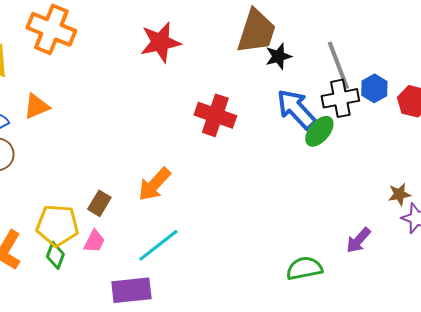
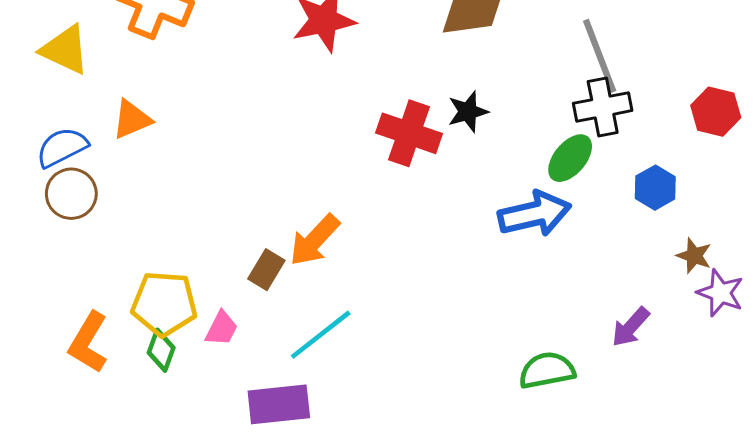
black star: (278, 56) -> (468, 112), moved
blue hexagon: (374, 88) -> (655, 188), moved
blue arrow: (296, 109) -> (534, 214), moved, turned 120
brown star: (399, 194) -> (694, 256), turned 30
brown rectangle: (99, 203) -> (266, 270), moved

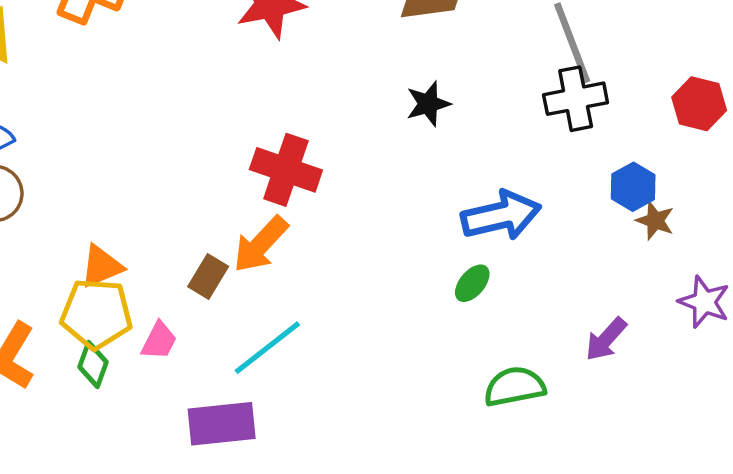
orange triangle: (132, 119) -> (101, 266), moved
red cross: (409, 133) -> (286, 170), moved
green ellipse: (570, 158) -> (472, 283), moved, size x0.7
brown star: (694, 256) -> (655, 221), moved

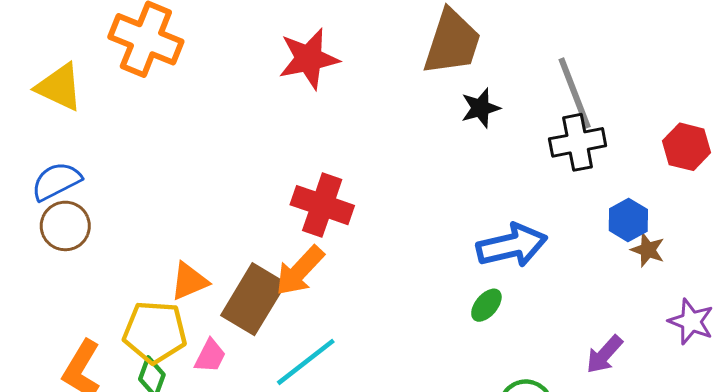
black star: (428, 104) -> (480, 108), moved
orange triangle: (101, 266) -> (189, 281), moved
brown rectangle: (208, 276) -> (253, 299), size x1.8

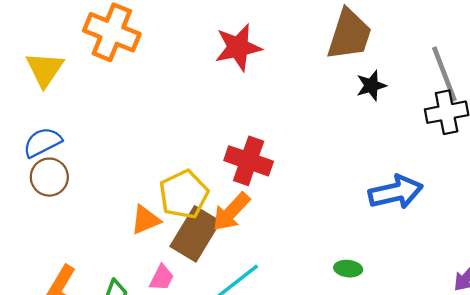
yellow triangle: (59, 87) -> (45, 69), turned 39
green ellipse: (486, 305) -> (348, 269), moved, turned 56
yellow pentagon: (155, 332) -> (184, 194), moved, turned -30

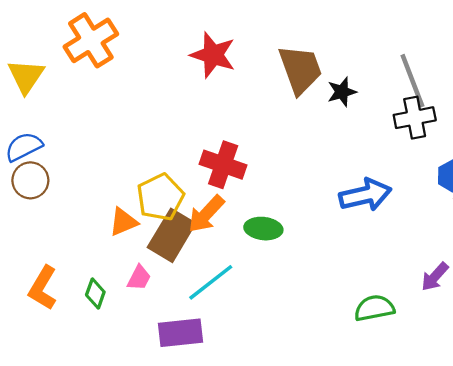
orange cross: (112, 32) -> (91, 40), turned 36
brown trapezoid: (349, 35) -> (300, 69), moved, turned -38
red star: (238, 47) -> (213, 55), turned 30
green ellipse: (348, 269) -> (263, 229), moved, size x1.4

